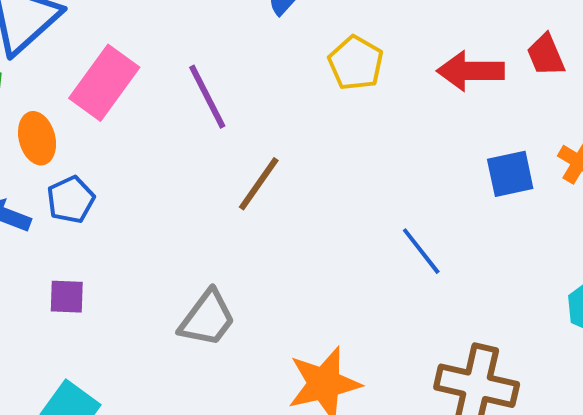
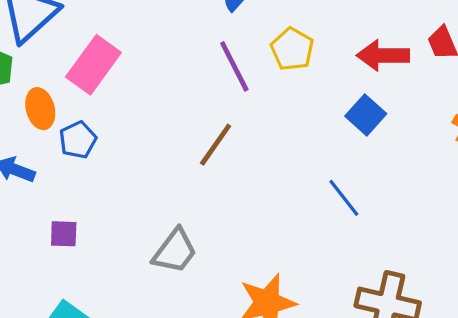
purple line: (207, 97) -> (234, 66), moved
blue square: (510, 174) -> (366, 115), moved, turned -36
blue pentagon: (71, 200) -> (78, 140), moved

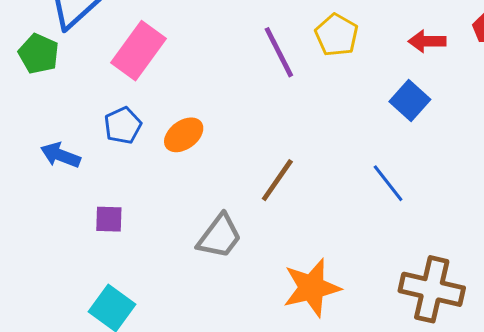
red arrow: (383, 55) -> (427, 41), size x0.7
orange ellipse: (40, 109) -> (184, 135), moved, turned 69
brown line: (216, 145) -> (277, 180), moved

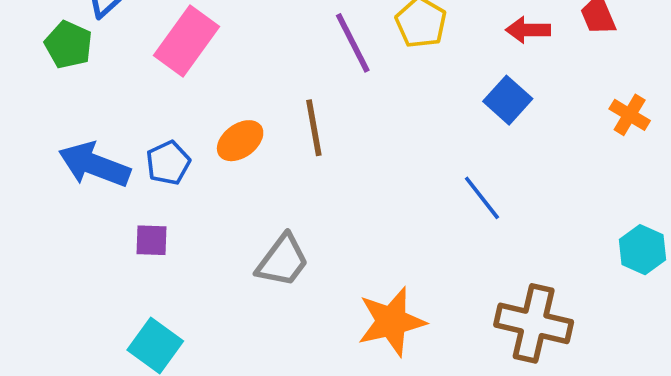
blue pentagon: (123, 126) -> (168, 163), moved
blue arrow: (60, 155) -> (94, 165), size x1.5
brown line: (277, 180) -> (314, 128), moved, turned -45

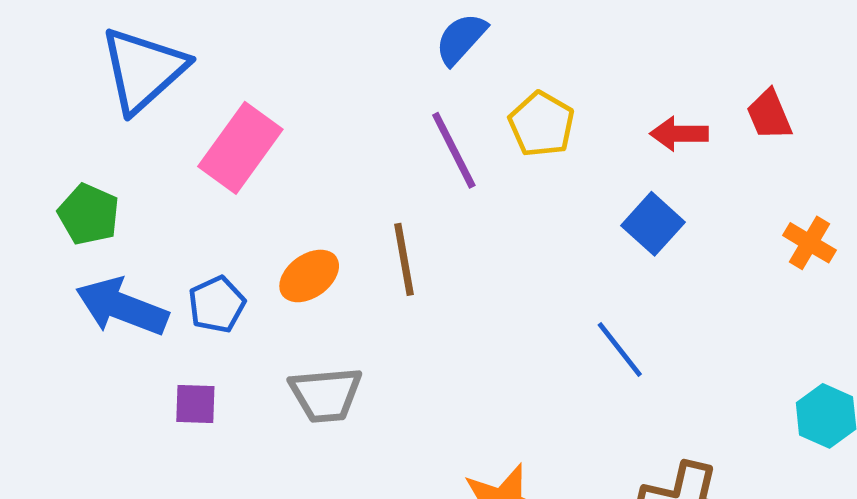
green pentagon: (68, 45) -> (89, 214), moved
gray trapezoid: (283, 261) -> (326, 395), moved, turned 48

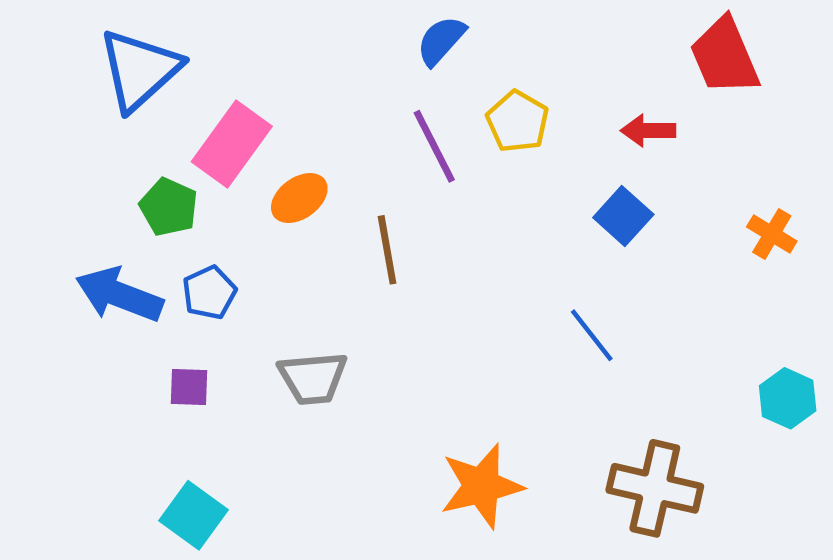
red trapezoid: (769, 115) -> (725, 56), moved, size x1.6
green pentagon: (89, 214) -> (169, 207), moved
orange ellipse: (309, 276) -> (299, 198), moved

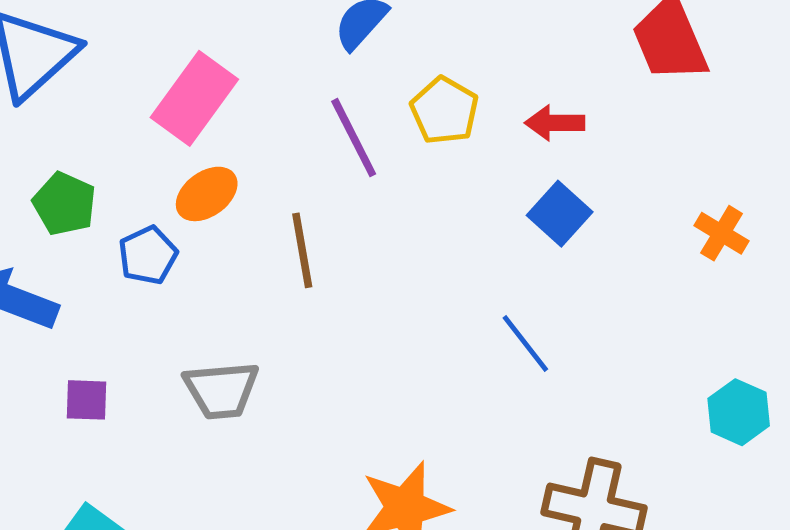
red arrow: (648, 131) -> (555, 123), moved
pink rectangle: (232, 144) -> (194, 98), moved
blue pentagon: (209, 293) -> (148, 255), moved

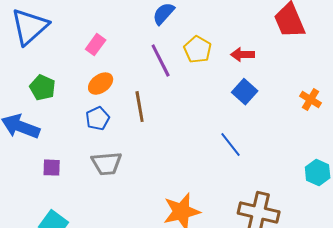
pink rectangle: (194, 98) -> (96, 45), size x0.6
blue pentagon: (148, 255) -> (98, 119), moved

